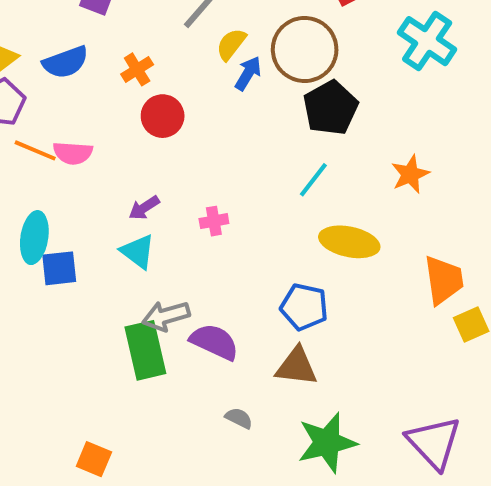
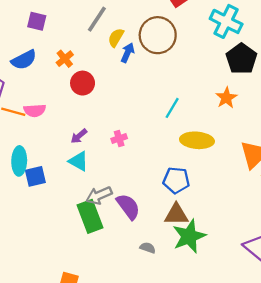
black pentagon: (331, 108) -> (241, 59), moved
purple semicircle: (214, 342) -> (128, 207), turned 36
green star: (327, 443) -> (189, 236), moved

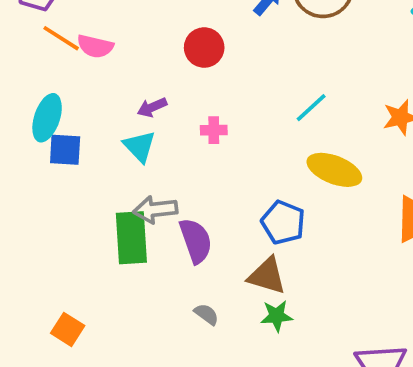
red circle: (83, 83) -> (204, 48), moved
green star: (189, 236) -> (277, 316), size x0.6

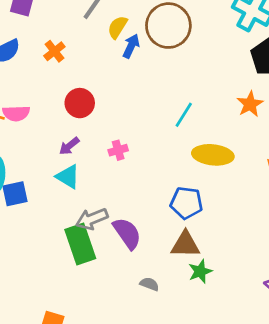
red circle: (204, 48) -> (80, 103), moved

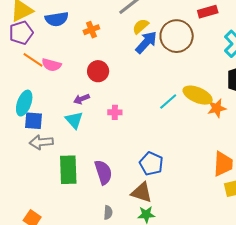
blue arrow: (131, 46) -> (146, 42), size x1.4
yellow ellipse: (213, 155) -> (198, 95), moved
gray arrow: (92, 219) -> (41, 142), moved
gray semicircle: (149, 284) -> (108, 213), turned 56

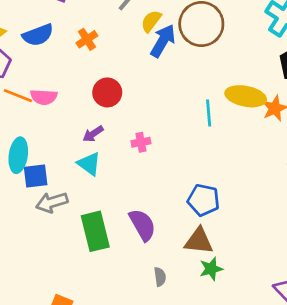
cyan line: (168, 102) -> (209, 113), turned -42

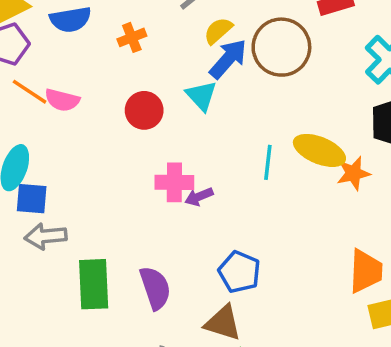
purple arrow: (93, 134) -> (199, 197), moved
pink cross: (141, 142) -> (174, 182), size x1.5
cyan triangle: (89, 164) -> (201, 96), moved

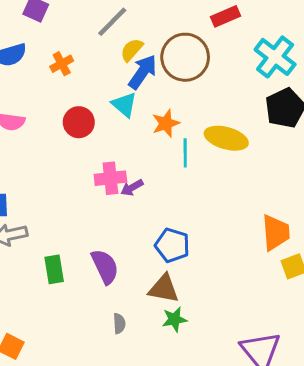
orange star: (353, 173) -> (166, 123), moved
green rectangle: (94, 284) -> (54, 269), size x0.7

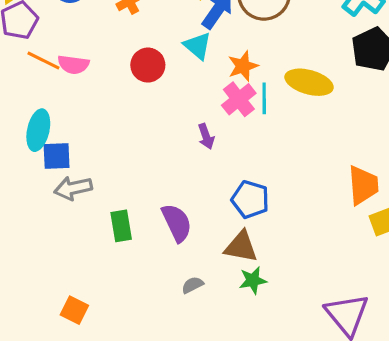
pink cross: (110, 178) -> (239, 99), moved, turned -32
purple arrow: (132, 188) -> (206, 136), turned -80
gray semicircle: (119, 324) -> (192, 285), turned -114

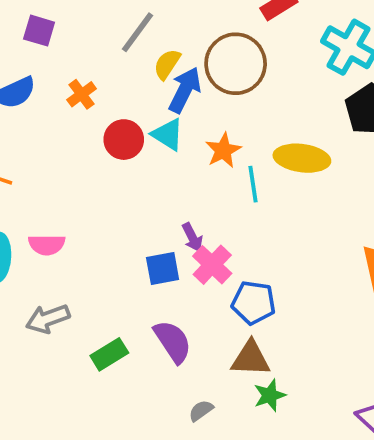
pink semicircle: (73, 65) -> (47, 245), moved
red circle: (148, 65) -> (124, 140), moved
pink cross: (239, 99) -> (212, 265), moved
blue square: (57, 156) -> (163, 269), moved
green rectangle: (121, 226) -> (109, 354), turned 76

